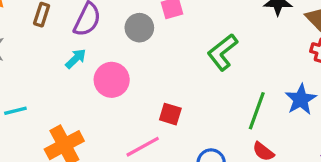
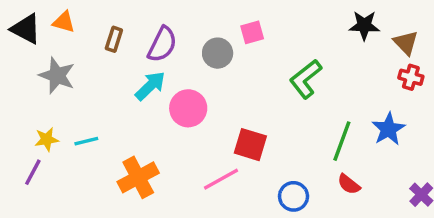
cyan arrow: (76, 59) -> (150, 86), size x1.4
red square: (170, 114) -> (250, 145), size x1.4

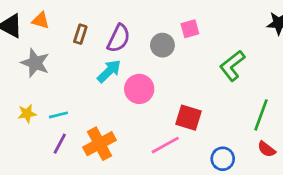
purple line: (33, 172) -> (60, 144), moved

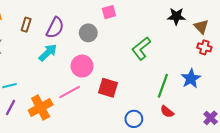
pink square: (190, 29) -> (109, 12), moved
pink circle: (139, 89) -> (82, 66), moved
pink line: (165, 145) -> (70, 92), moved

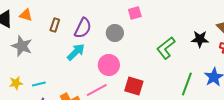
black star: (176, 16) -> (200, 39), moved

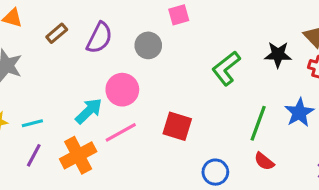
brown rectangle: (55, 25) -> (57, 33), turned 32
cyan arrow: (76, 52) -> (89, 111), moved
pink circle: (109, 65) -> (122, 90), moved

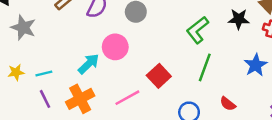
green line: (258, 123) -> (205, 67), moved
red square: (177, 126) -> (159, 76), turned 30
pink line: (121, 132) -> (127, 98), moved
purple line: (34, 155) -> (45, 99), turned -54

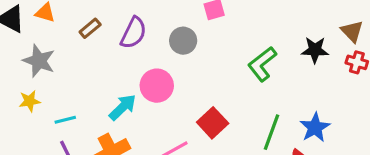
blue star: (256, 65) -> (315, 127), moved
green line: (205, 67) -> (271, 132), moved
yellow star: (16, 72) -> (30, 101), moved

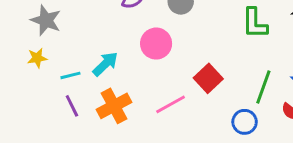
green L-shape: (262, 64) -> (255, 23), turned -52
cyan arrow: (123, 107) -> (105, 64), moved

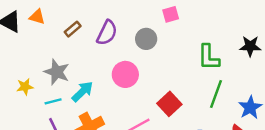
gray star: (46, 20) -> (57, 72), moved
green line: (263, 87) -> (216, 94), moved

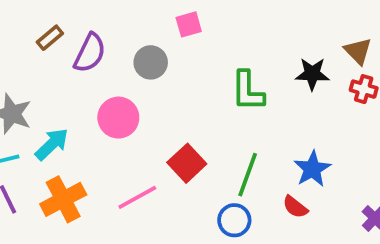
brown rectangle: (73, 29) -> (50, 38), moved
green line: (216, 94) -> (248, 175), moved

